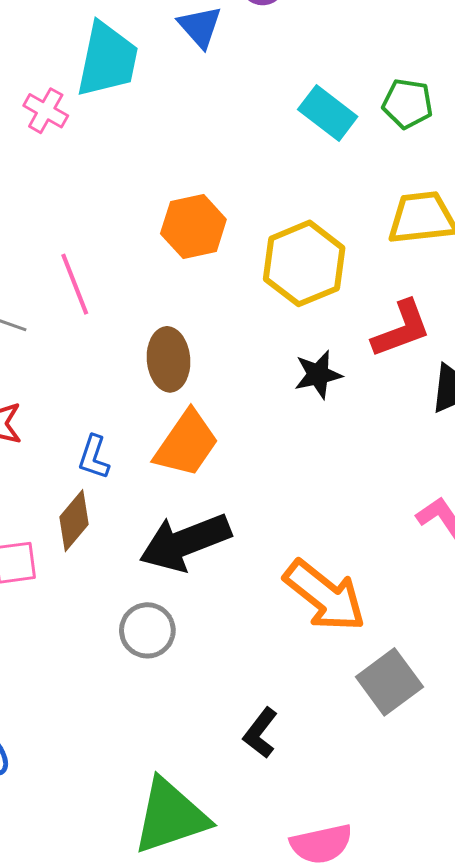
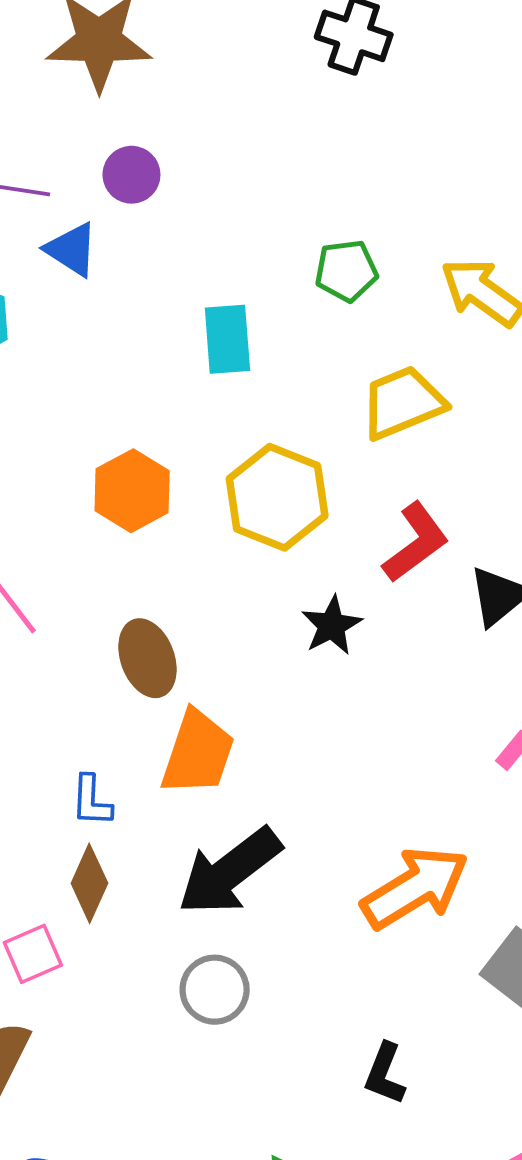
cyan rectangle: (328, 113) -> (227, 339), moved, turned 64
orange arrow: (325, 596) -> (415, 888), turned -54

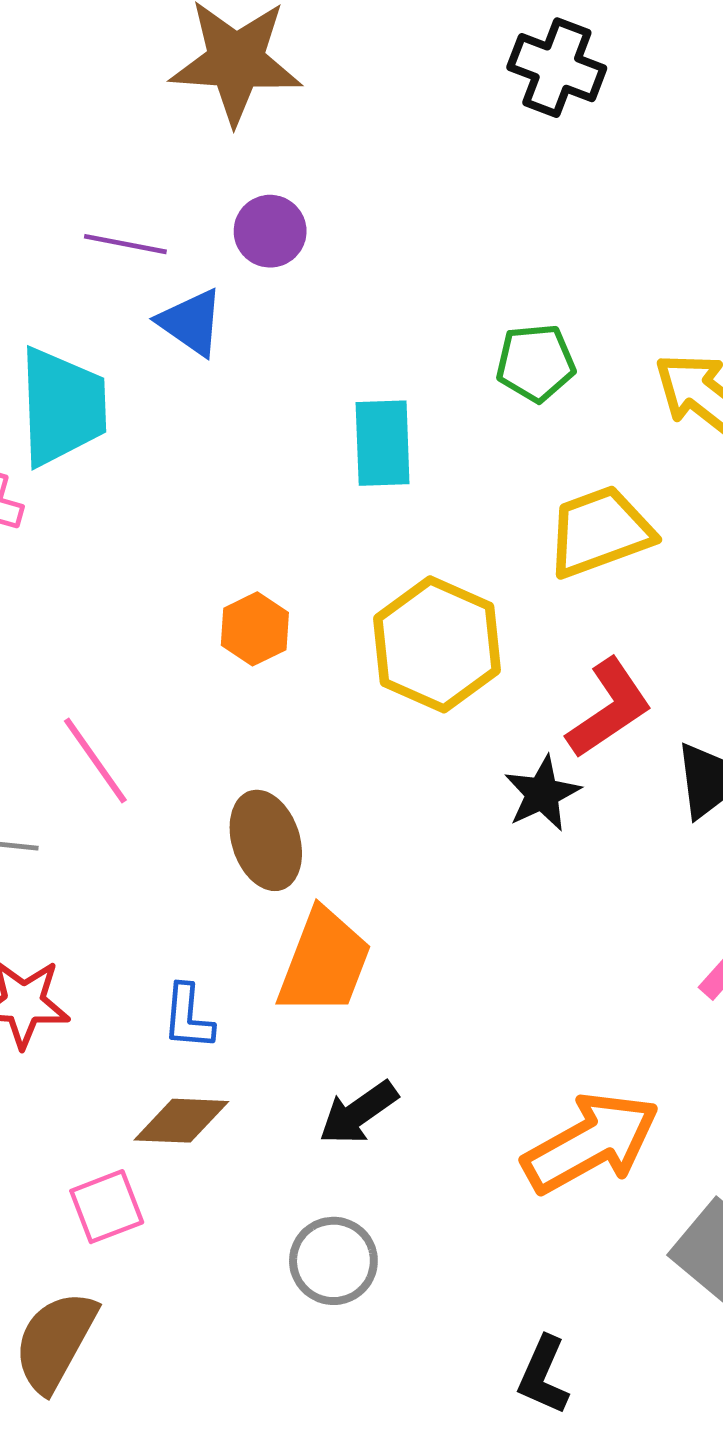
orange hexagon: (132, 491) -> (255, 629), size x0.7
black star: (332, 625) -> (542, 794), moved
black arrow: (230, 871) -> (358, 1113), size x0.6
brown diamond: (89, 883) -> (181, 1121), turned 66

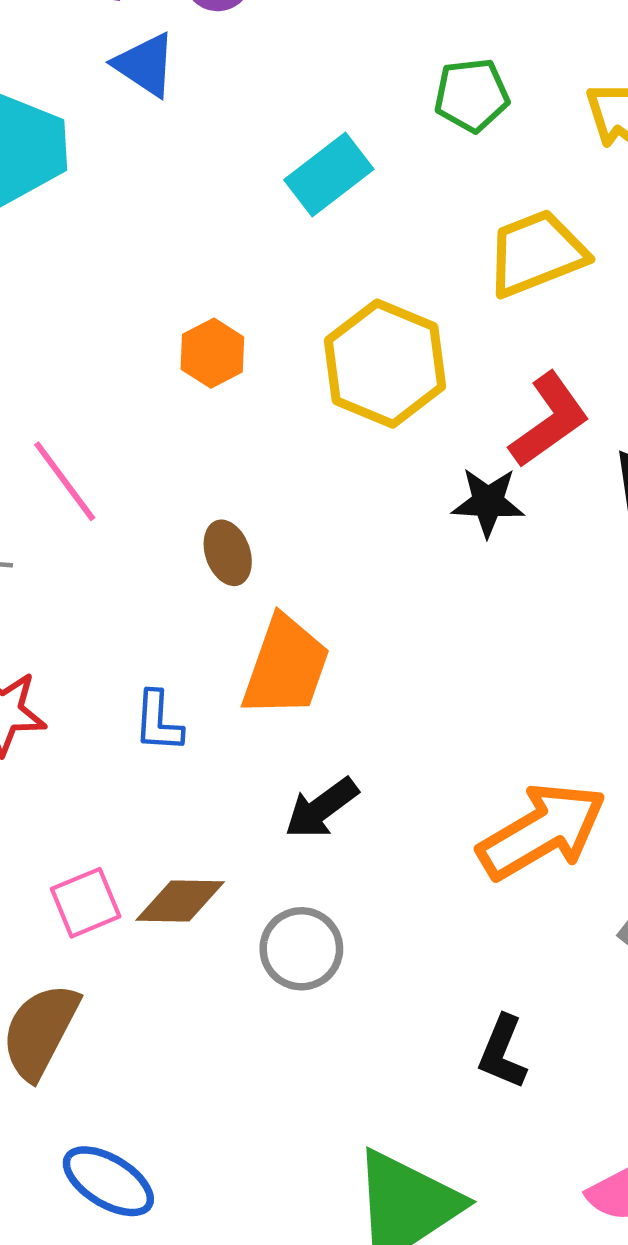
cyan rectangle: (383, 443) -> (329, 175), turned 56
black star: (542, 794) -> (488, 502), turned 30
brown ellipse: (266, 840) -> (228, 553), size x0.7
brown diamond: (181, 1121) -> (180, 901), moved

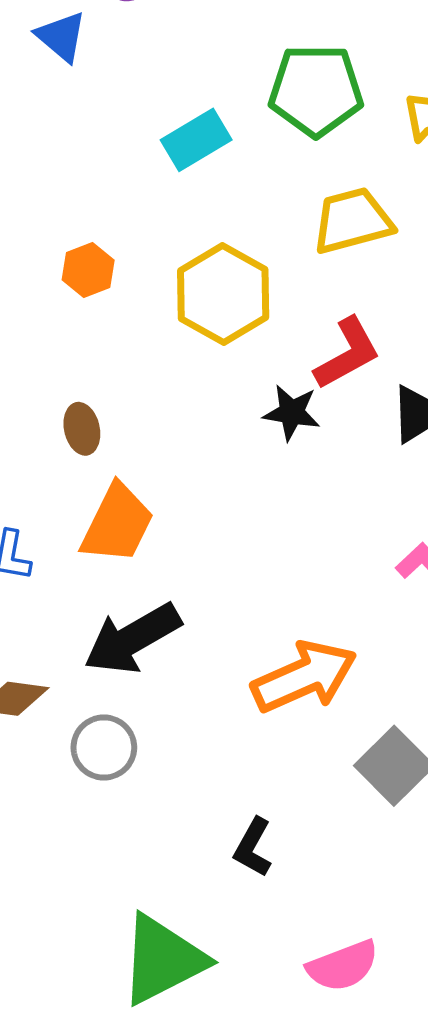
green pentagon: (472, 95) -> (316, 90), size x1.6
black arrow: (321, 808) -> (132, 639), size x1.6

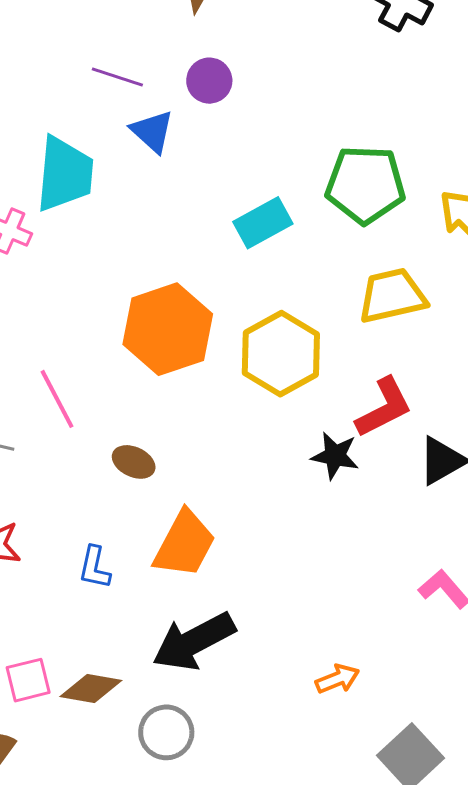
orange hexagon: (88, 270) -> (168, 329), size x2.0
brown ellipse: (82, 429) -> (134, 462), moved, turned -54
orange arrow: (304, 677) -> (337, 679), size x0.5

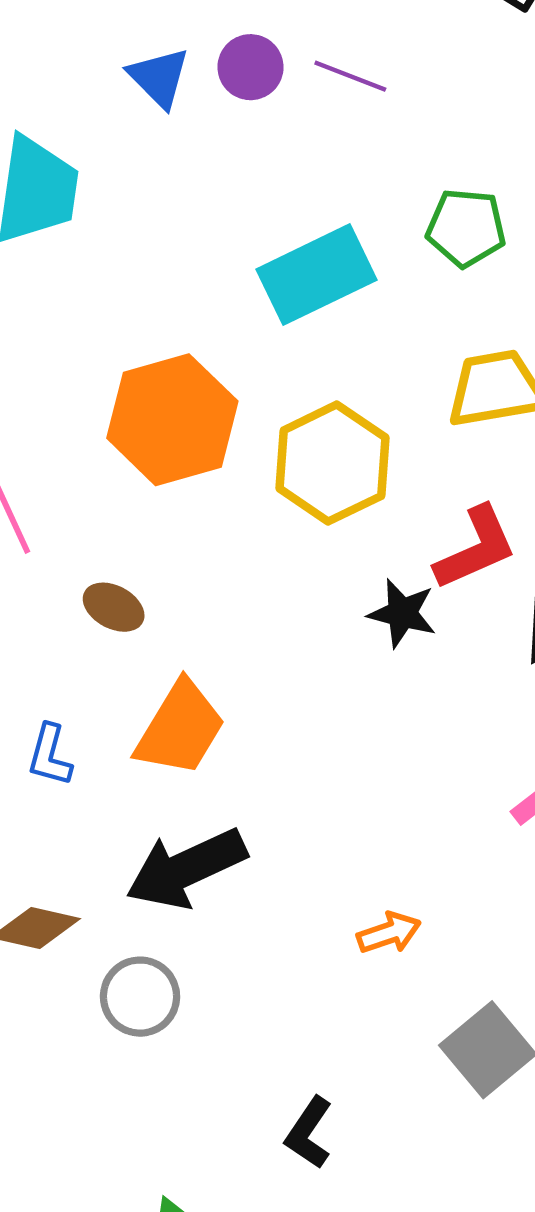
purple line: (117, 77) -> (350, 76), moved
blue triangle: (152, 131) -> (159, 78), moved
green pentagon: (365, 185) -> (466, 228), size x0.7
cyan rectangle: (263, 223) -> (316, 275), size x1.4

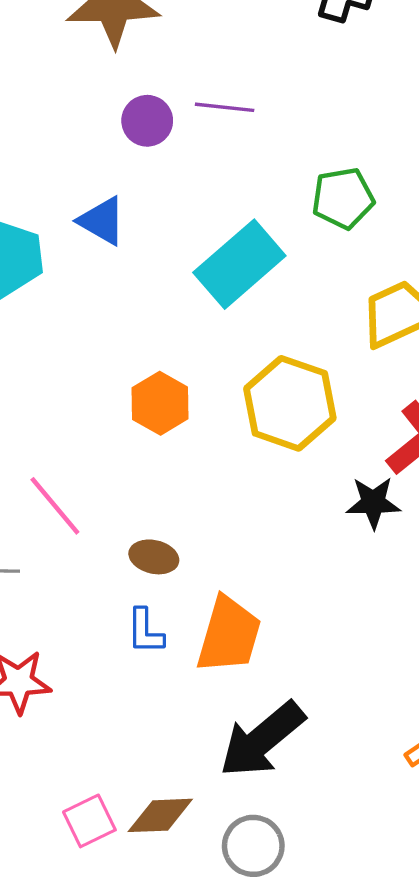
blue triangle: (159, 78) -> (102, 221), moved
orange hexagon: (172, 420) -> (160, 403), size x0.6
blue L-shape: (50, 755) -> (145, 631), moved

